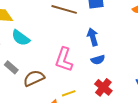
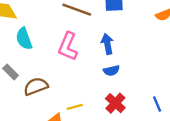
cyan semicircle: (21, 38) -> (24, 39), turned 30
pink L-shape: (64, 60) -> (68, 47), moved

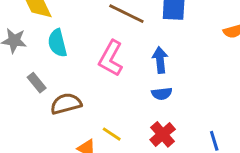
yellow line: (75, 107) -> (112, 134), turned 42

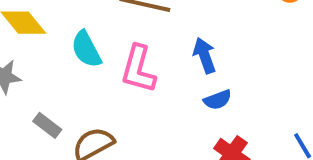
cyan semicircle: (57, 43) -> (86, 49), moved

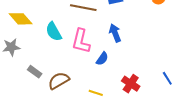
blue semicircle: (218, 100) -> (102, 59), moved, turned -32

